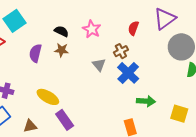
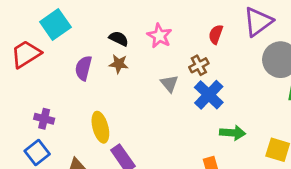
yellow ellipse: (48, 97) -> (100, 127), turned 45

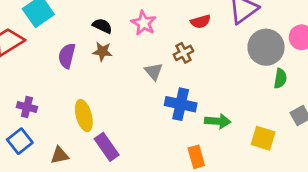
red semicircle: (216, 34) -> (201, 22), turned -126
blue cross: (209, 95) -> (181, 104), moved, turned -32

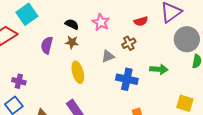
gray triangle: (154, 71) -> (108, 56), turned 48
yellow ellipse: (84, 116) -> (78, 72), moved
green arrow: (218, 121) -> (159, 69), moved

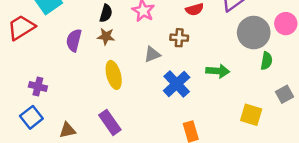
black semicircle: (72, 24) -> (106, 13), turned 80
brown cross: (129, 43) -> (179, 38), turned 32
blue cross: (127, 79) -> (177, 84), turned 35

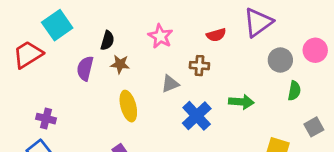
black semicircle: (106, 13) -> (107, 40), moved
gray circle: (254, 33) -> (280, 60), size x0.7

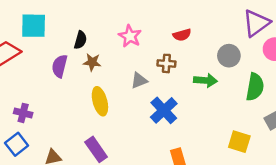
purple triangle: (258, 22) -> (256, 23), moved
cyan square: (57, 25) -> (34, 26), turned 36
gray circle: (280, 60) -> (229, 56), moved
green semicircle: (294, 91) -> (255, 87), size x1.5
green arrow: (241, 102) -> (205, 80), moved

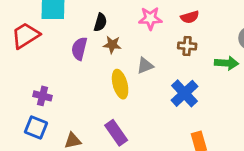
red semicircle: (182, 35) -> (190, 17), moved
pink star: (130, 36) -> (150, 18), turned -30
gray triangle: (139, 80) -> (145, 66), moved
blue square: (17, 144) -> (36, 127), turned -30

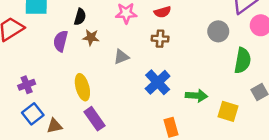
green arrow: (227, 63) -> (196, 96), moved
yellow ellipse: (120, 84) -> (82, 87), moved
purple cross: (43, 96) -> (27, 85), turned -35
blue square: (36, 127) -> (33, 114), moved, turned 30

